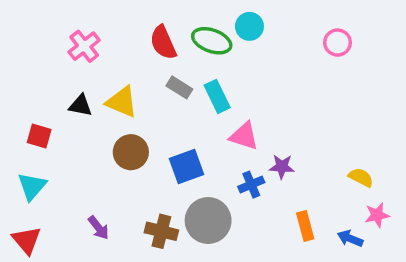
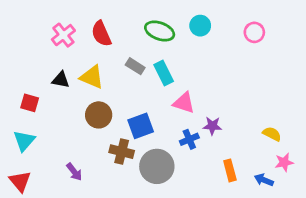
cyan circle: (249, 26) -> (200, 26), moved
red semicircle: (163, 43) -> (101, 34), moved
brown cross: (161, 231) -> (122, 152), moved

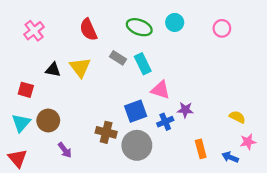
pink cross: (63, 35) -> (34, 31), moved
yellow triangle: (92, 77) -> (80, 67), turned 30
brown circle: (99, 115) -> (48, 121), moved
blue square: (141, 126) -> (136, 111), moved

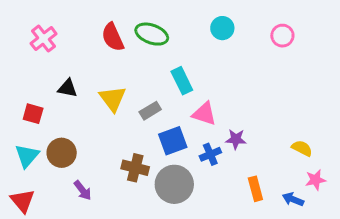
green ellipse: (139, 27) -> (152, 34), moved
gray rectangle: (118, 58) -> (150, 111), moved, turned -63
yellow triangle: (80, 67) -> (113, 99), moved

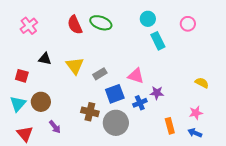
cyan rectangle: (182, 81) -> (158, 41), moved
yellow semicircle: (302, 148) -> (202, 83), moved
pink star: (316, 180) -> (196, 113), moved
red triangle: (23, 201) -> (25, 134), moved

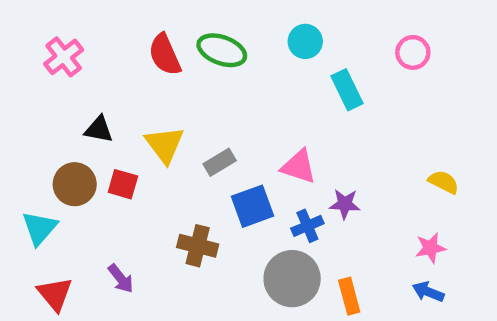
cyan circle: (148, 19) -> (305, 41), moved
red square: (22, 76) -> (123, 184), moved
brown circle: (41, 102) -> (75, 184), moved
gray circle: (116, 123) -> (292, 279), moved
orange rectangle: (170, 126) -> (349, 296), moved

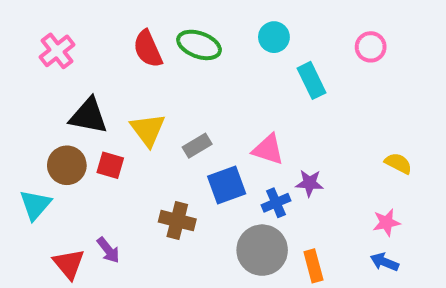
black triangle: (99, 129) -> (89, 116), size x1.5
red triangle: (55, 294) -> (69, 264), moved

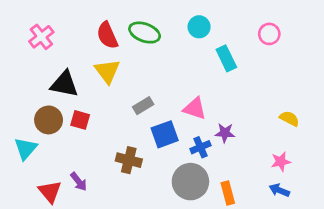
yellow triangle: (148, 130) -> (107, 71), moved

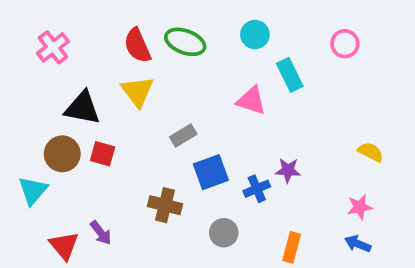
pink triangle: (195, 108) -> (251, 101), moved
gray circle: (190, 182) -> (224, 233), moved, size x0.6
orange rectangle: (228, 193) -> (292, 247), turned 30

